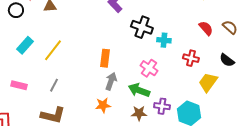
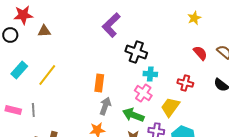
cyan cross: (164, 40) -> (150, 74), moved
yellow trapezoid: (208, 82) -> (170, 107), moved
gray line: (54, 85) -> (33, 110), moved, turned -32

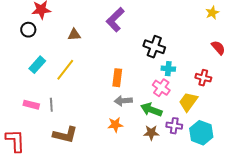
purple L-shape: (111, 25) -> (115, 20), moved
brown triangle: (44, 31) -> (74, 35), moved
gray arrow: (105, 106) -> (123, 101), turned -114

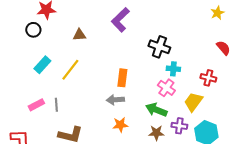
gray arrow: (123, 101) -> (115, 100), moved
pink rectangle: (31, 105) -> (36, 105), turned -42

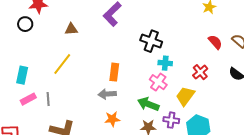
cyan rectangle: (42, 65) -> (22, 75), moved, turned -30
red cross: (208, 78) -> (200, 72), turned 35

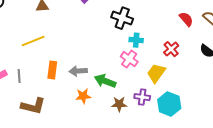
yellow line: (62, 64) -> (33, 41), turned 30
orange rectangle: (114, 72) -> (52, 70), moved
green arrow: (148, 104) -> (105, 81), moved

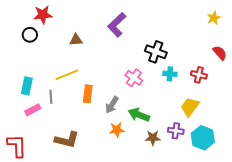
red cross: (171, 49) -> (199, 75), moved, turned -35
pink cross: (129, 59) -> (134, 78), moved
orange rectangle: (52, 70) -> (88, 94), moved
gray arrow: (78, 71) -> (112, 105), turned -54
gray line: (19, 76) -> (51, 97), moved

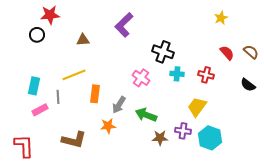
orange star: (117, 130) -> (108, 126), moved

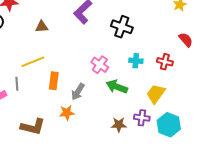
black cross: (163, 52) -> (122, 27), moved
green arrow: (146, 115) -> (117, 87), moved

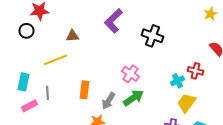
cyan cross: (136, 61) -> (178, 81), moved, turned -32
yellow line: (33, 62) -> (56, 60), moved
green arrow: (117, 87) -> (134, 98), moved, turned 125

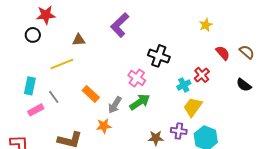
yellow star: (210, 14) -> (206, 25), moved
black cross: (152, 36) -> (159, 56), moved
red cross: (196, 71) -> (202, 75), turned 35
orange rectangle: (84, 90) -> (91, 94), turned -54
gray line: (48, 93) -> (54, 97), turned -32

